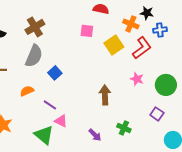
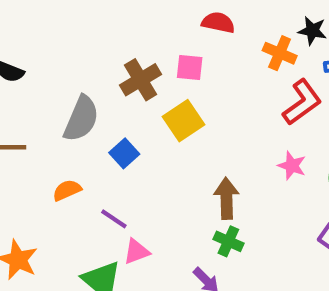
brown cross: (35, 27) -> (141, 80), moved
yellow square: (114, 45) -> (183, 121), moved
pink triangle: (61, 121) -> (136, 252), turned -48
green cross: (124, 128) -> (228, 241), moved

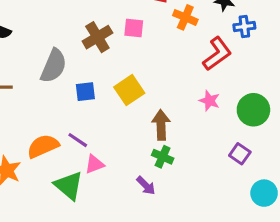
orange cross: (280, 53) -> (185, 17), moved
yellow square: (183, 121) -> (129, 90), moved
blue square: (124, 153) -> (85, 92), turned 35
orange semicircle: (67, 190) -> (43, 146), moved, size x1.5

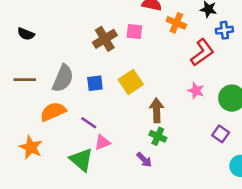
gray semicircle: (54, 66) -> (63, 78), moved
orange semicircle: (43, 146) -> (53, 112), moved

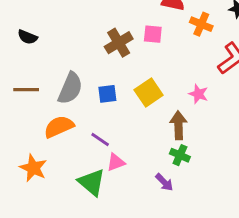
pink star: (196, 91) -> (198, 94), moved

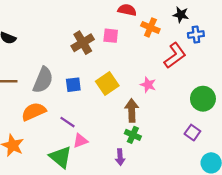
purple arrow: (164, 182) -> (120, 157), turned 42

